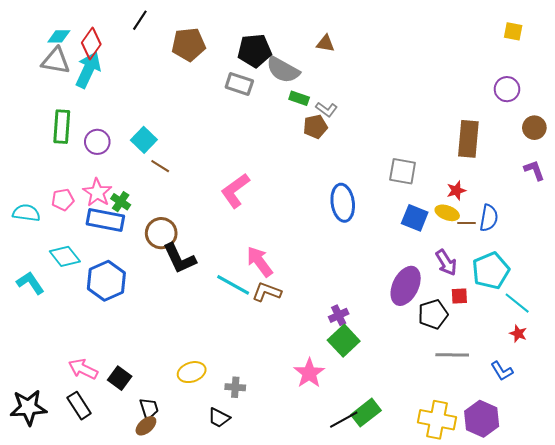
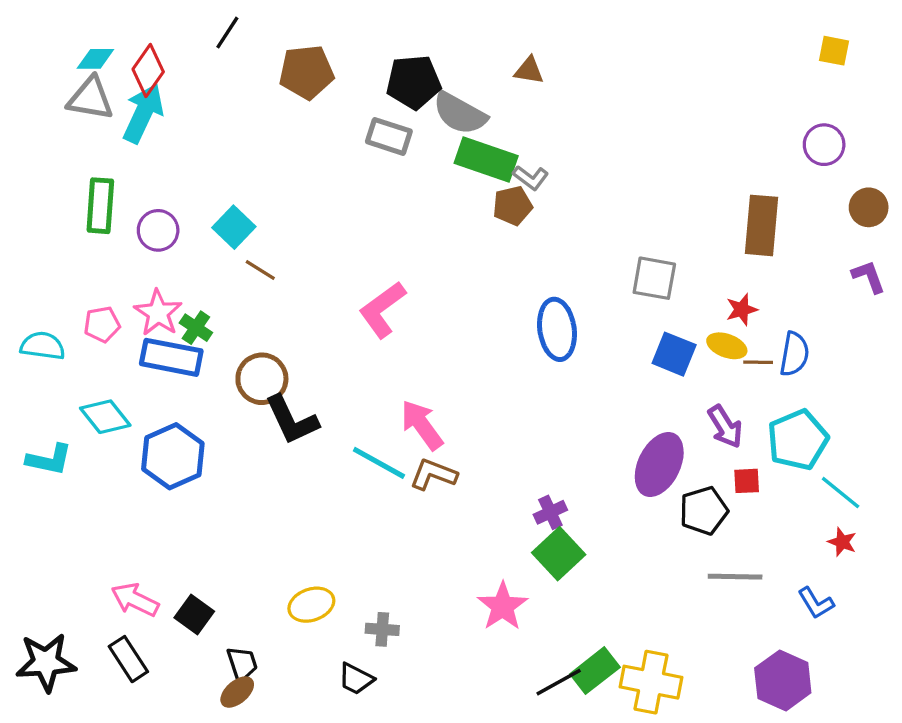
green rectangle: (299, 98) -> (486, 160), size x1.8
cyan L-shape: (30, 283) -> (49, 460), turned 136
yellow cross: (437, 420) -> (651, 682), moved

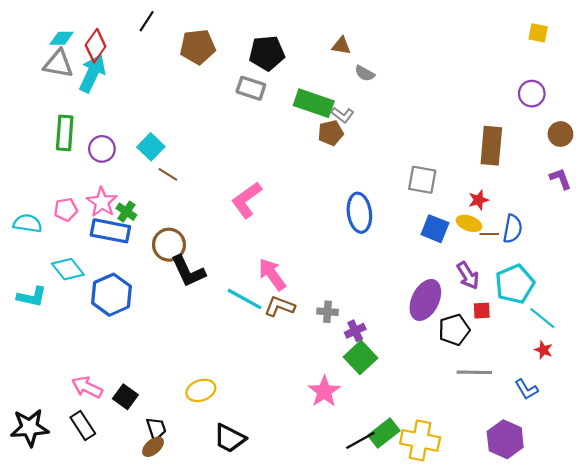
gray semicircle: (460, 113) -> (365, 73), moved, size x0.6
gray cross: (382, 629) -> (327, 312), moved
black trapezoid: (356, 679) -> (230, 438), size x1.4

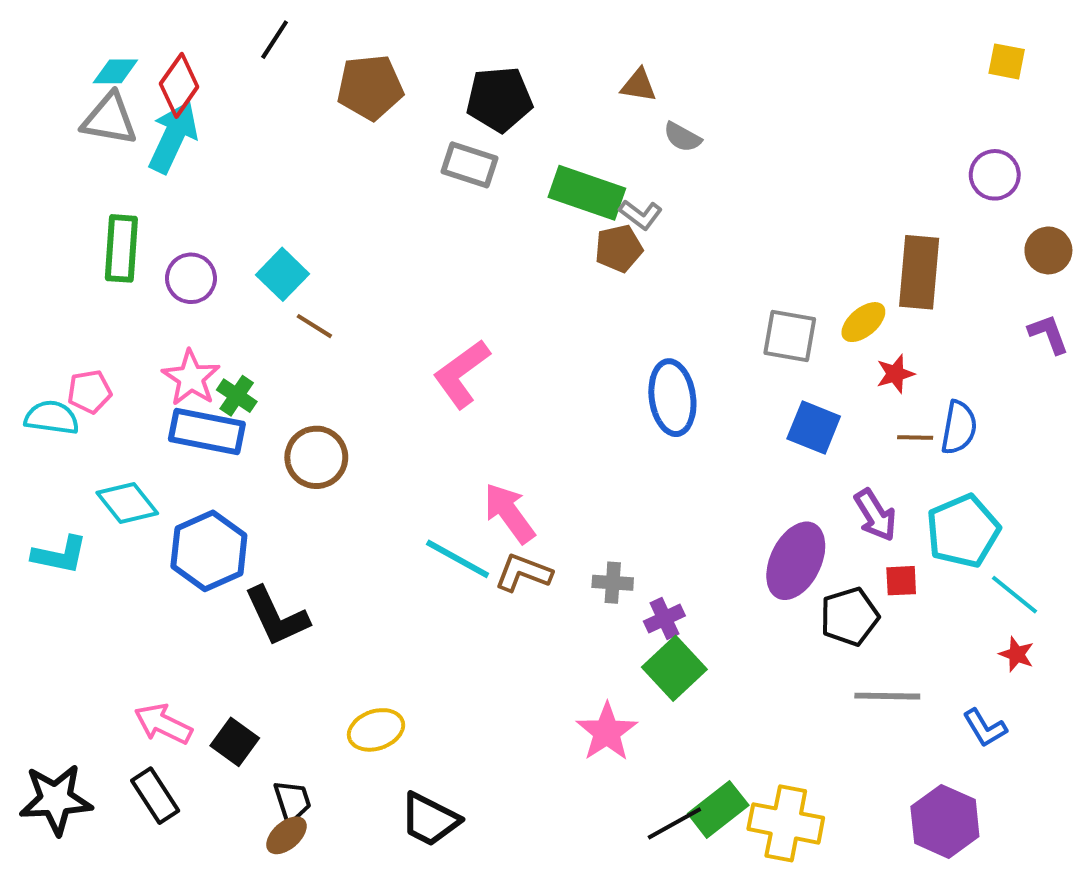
pink pentagon: (66, 210) -> (90, 392), moved
yellow ellipse: (469, 223) -> (863, 322), moved, turned -60
black L-shape: (188, 271) -> (277, 617), moved

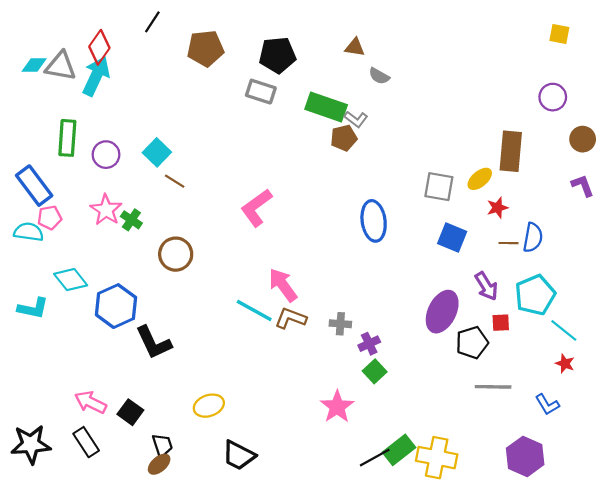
cyan diamond: (115, 71) -> (34, 65), moved
blue rectangle: (207, 431) -> (34, 186), moved, turned 42
green square: (674, 668) -> (375, 371), size x0.7

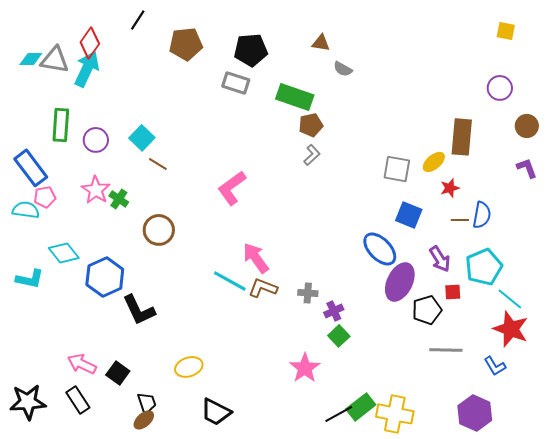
gray L-shape: (356, 119) -> (312, 155), moved, turned -80
blue ellipse: (374, 221) -> (380, 249), moved, turned -36
red star: (565, 364) -> (511, 329), size x2.0

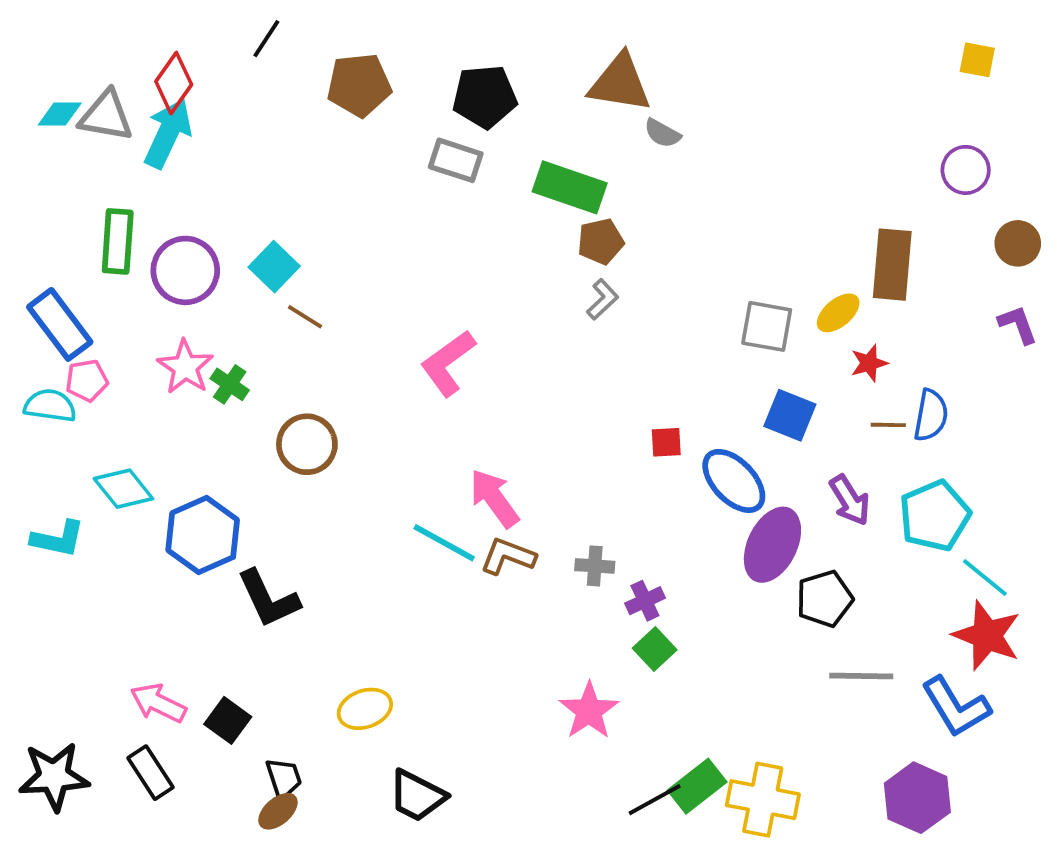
brown triangle: (321, 43) -> (620, 83), size x1.8
purple circle: (96, 140) -> (185, 270), size x1.4
red square: (453, 292) -> (666, 442), moved
blue L-shape: (495, 366) -> (956, 707), size x1.6

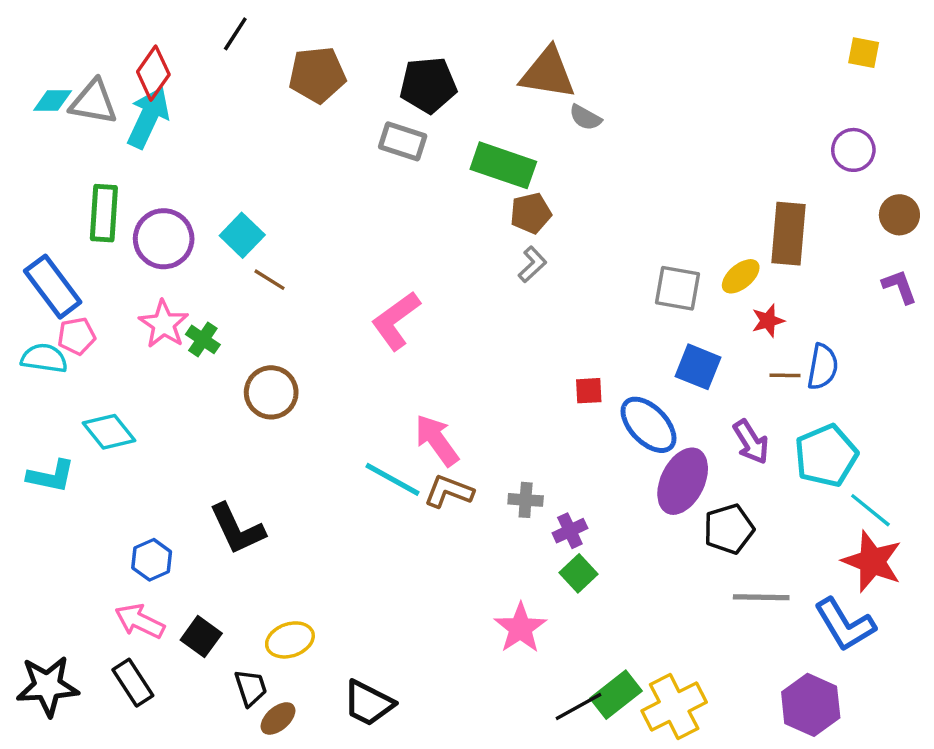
blue hexagon: (203, 535) -> (152, 560), moved, size x0.6
yellow ellipse: (365, 709) -> (290, 640), moved
yellow cross: (763, 800) -> (674, 707), turned -38
brown ellipse: (278, 811) -> (278, 718), moved

